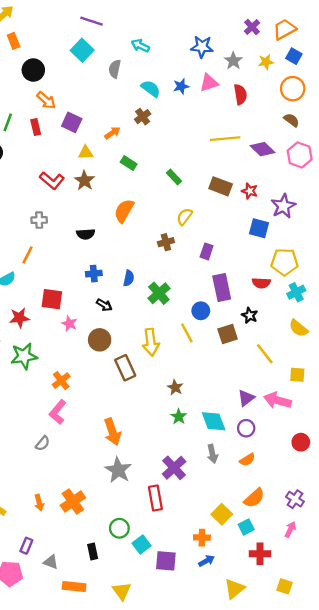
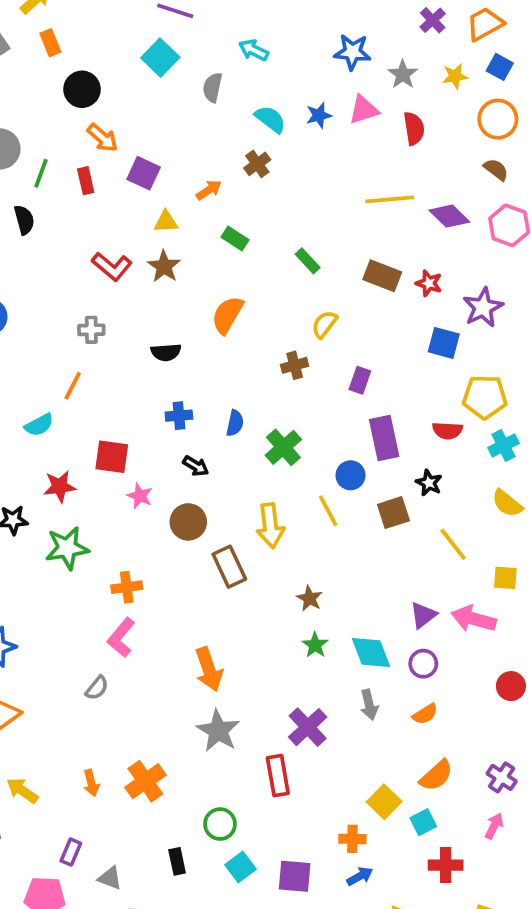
orange cross: (61, 381) -> (127, 587), turned 30
cyan square: (141, 545) -> (241, 867), moved

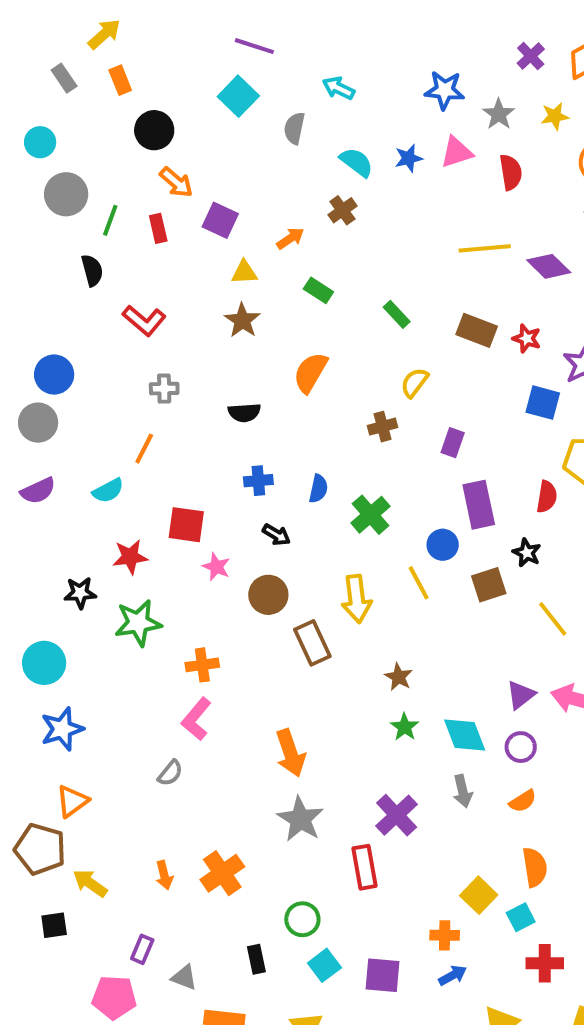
red L-shape: (112, 266) -> (144, 320), moved
red semicircle: (448, 431) -> (547, 497), turned -84
orange semicircle: (436, 776) -> (535, 867), turned -57

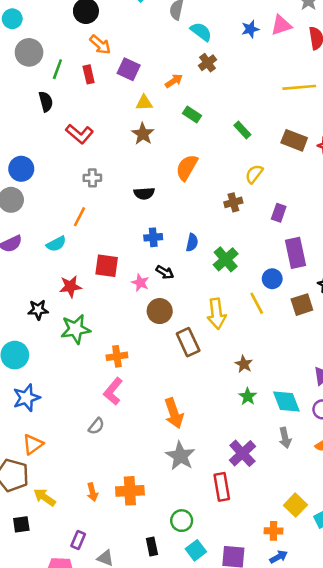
cyan semicircle: (356, 162) -> (201, 32), moved
pink star: (216, 567) -> (140, 283), moved
orange cross: (222, 873) -> (130, 491), turned 32

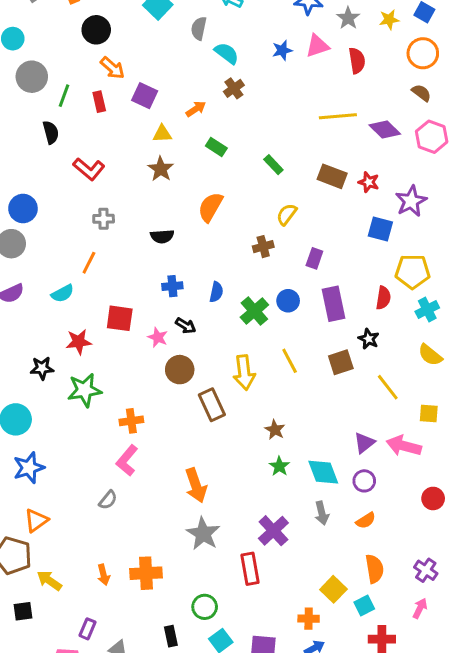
blue circle: (272, 279) -> (288, 301), moved

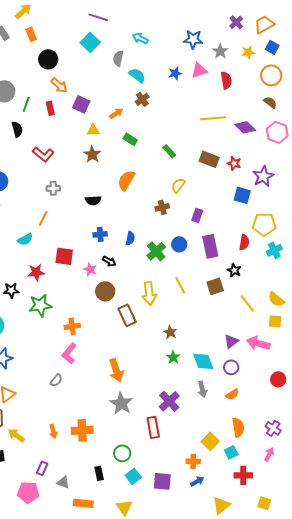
yellow semicircle: (430, 355) -> (276, 299), moved

